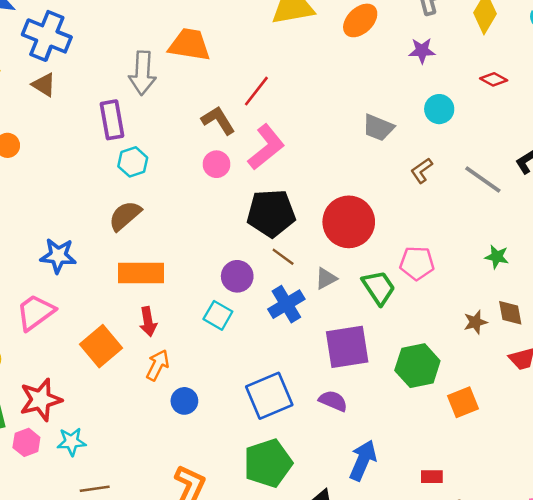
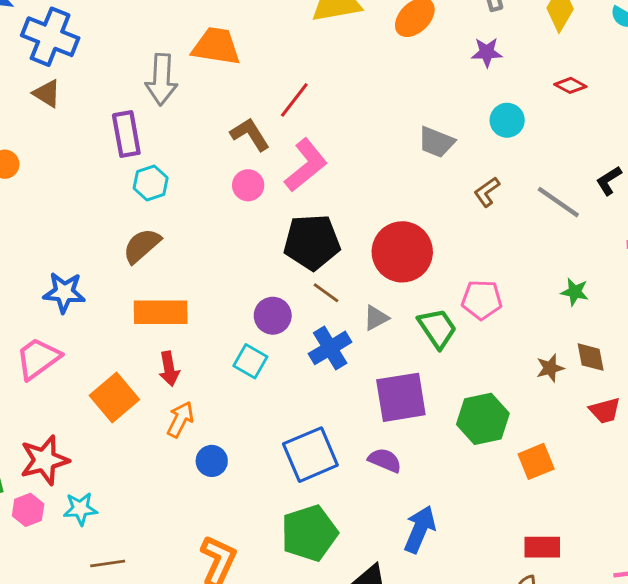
red rectangle: (432, 477) -> (542, 547), moved, size x1.4

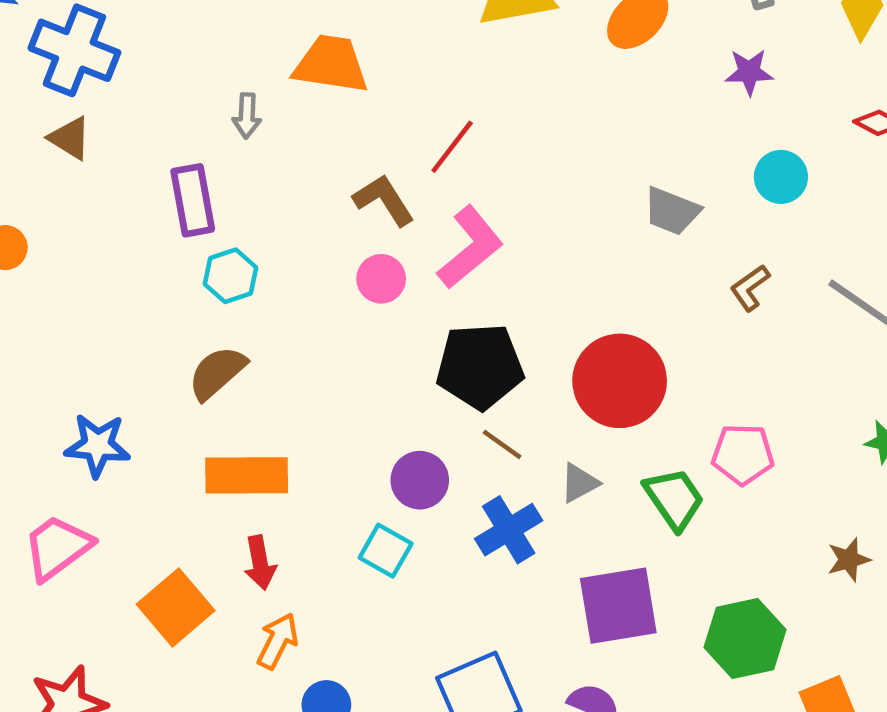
gray arrow: (162, 79) -> (247, 116), size x0.6

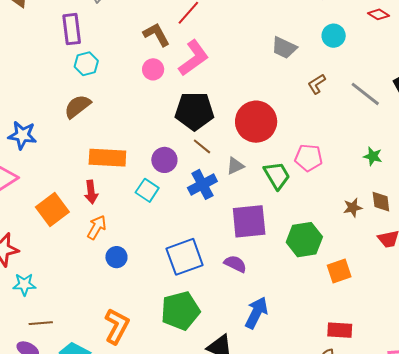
orange rectangle: (247, 475) -> (107, 158), moved

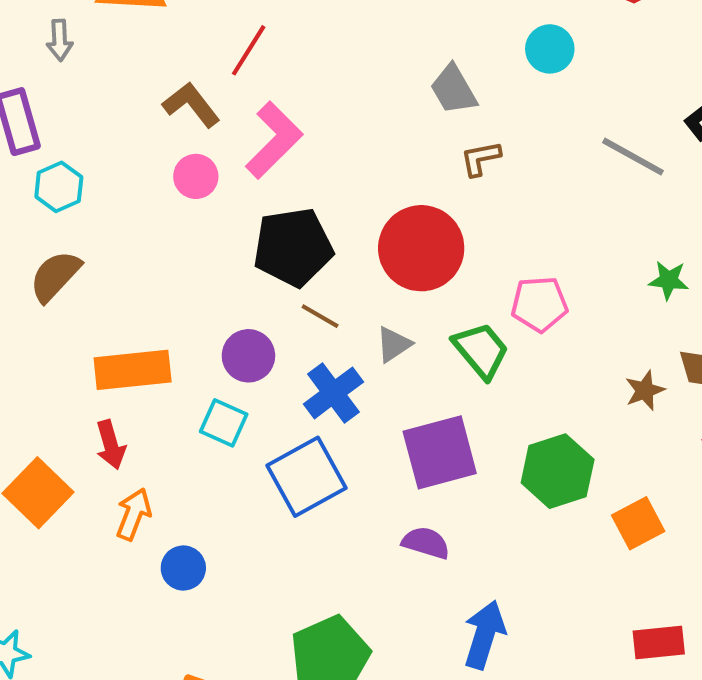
gray trapezoid: (284, 48) -> (454, 90), turned 44
brown L-shape: (317, 84) -> (480, 158), moved, turned 30
blue square: (185, 257) -> (306, 477), moved

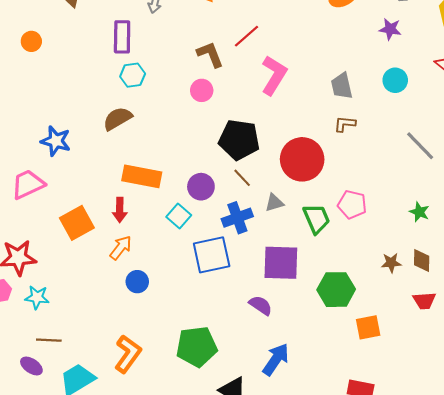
pink L-shape: (274, 140) -> (274, 75), moved, turned -30

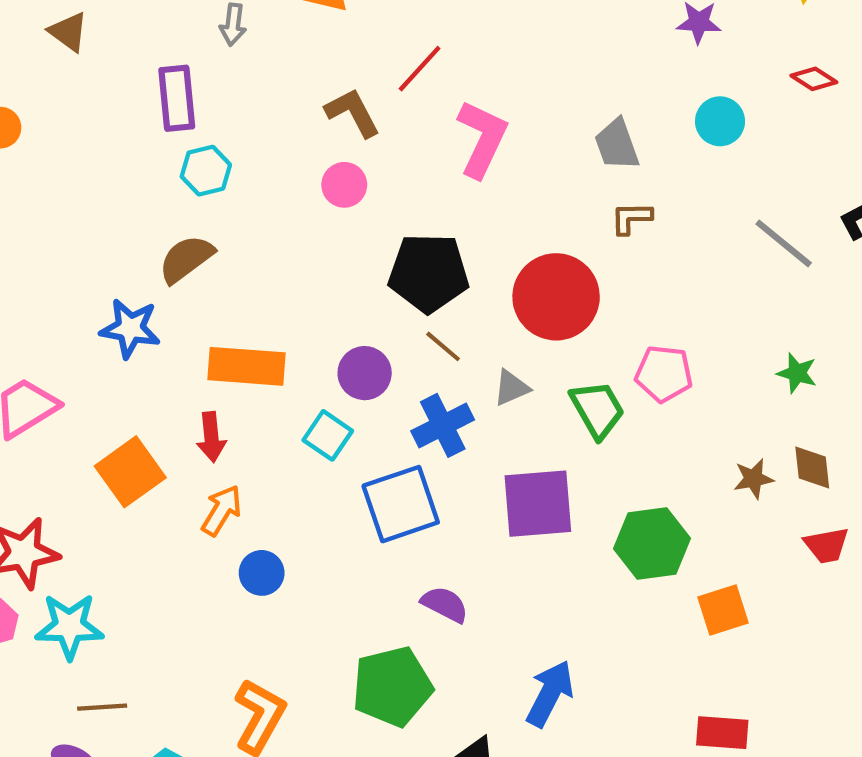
blue star: (56, 141) -> (130, 328), moved
cyan star: (37, 297) -> (69, 626), size x1.4
purple semicircle: (261, 305) -> (445, 604), moved

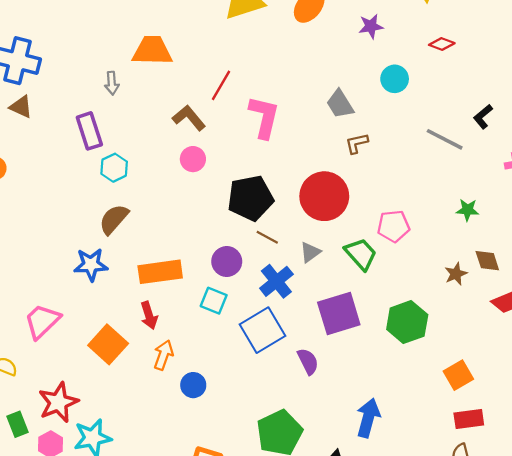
purple semicircle: (445, 604) -> (308, 361), moved, turned 48
orange square: (723, 610) -> (458, 375), moved

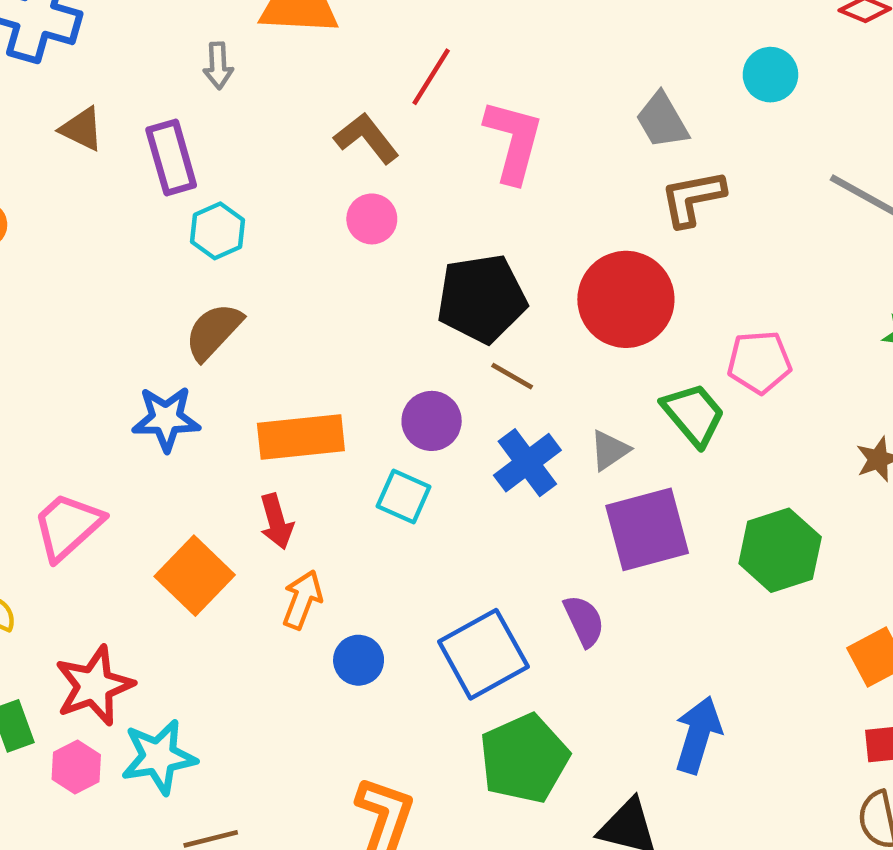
brown triangle: (21, 107) -> (82, 129), moved
brown L-shape: (357, 143) -> (693, 198), size x1.4
gray triangle: (310, 252) -> (610, 450), moved
blue square: (262, 330) -> (483, 654), moved

